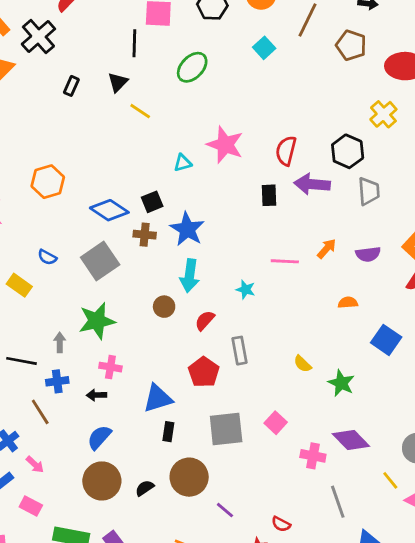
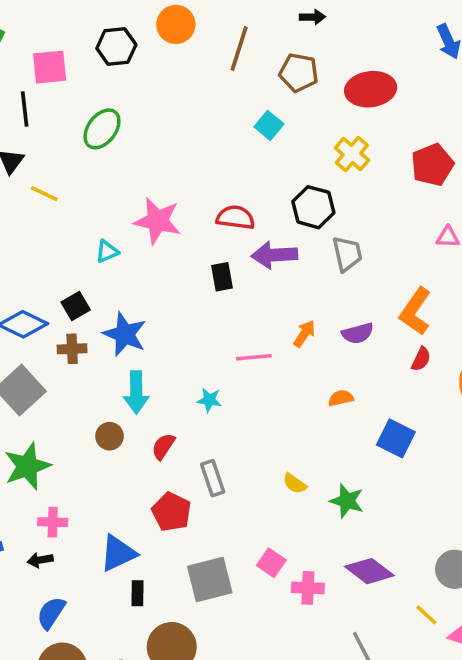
cyan square: (264, 48) -> (269, 125), moved
red semicircle: (286, 151) -> (235, 218), turned 92
pink cross: (313, 456) -> (308, 588), moved

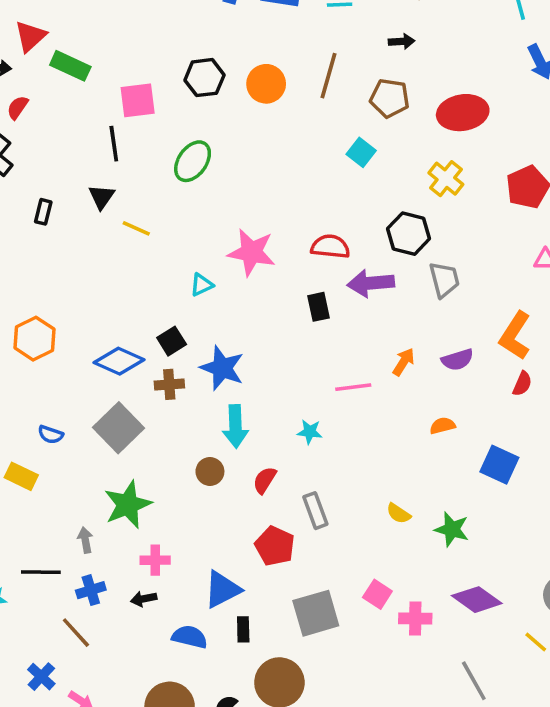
orange circle: (176, 24) -> (266, 84), moved
blue semicircle: (51, 613) -> (190, 637), moved, turned 72

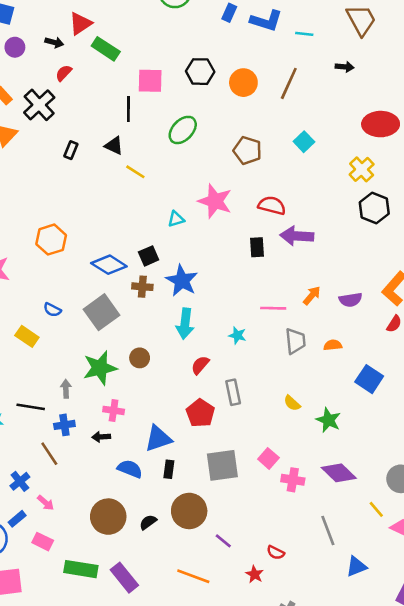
brown pentagon: (390, 98) -> (247, 150), moved
black triangle: (102, 197) -> (114, 146), turned -48
black hexagon: (409, 234) -> (374, 208), moved
gray trapezoid: (444, 280) -> (295, 341), moved
brown circle: (210, 471) -> (140, 358), moved

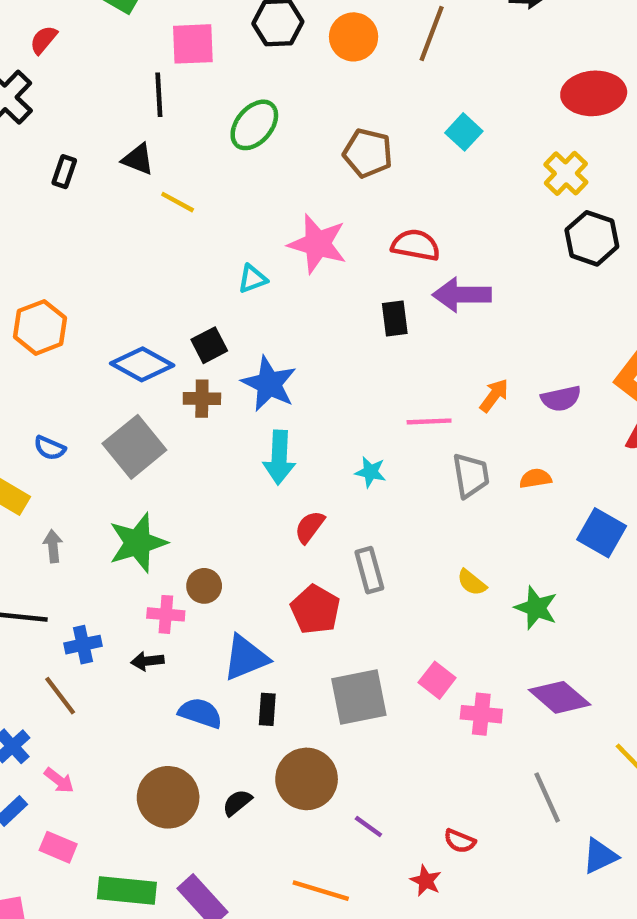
brown circle: (140, 358) -> (204, 586), moved
gray arrow: (66, 389) -> (53, 546), moved

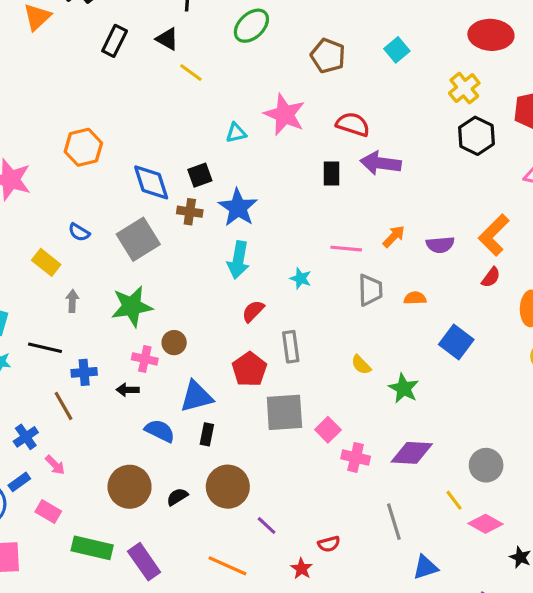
black rectangle: (64, 172) -> (115, 41), size x1.4
blue diamond: (142, 364) -> (151, 182), turned 36
gray square: (359, 697) -> (284, 412), moved
purple diamond: (560, 697) -> (412, 453), turned -45
red semicircle: (460, 841) -> (329, 544), turned -45

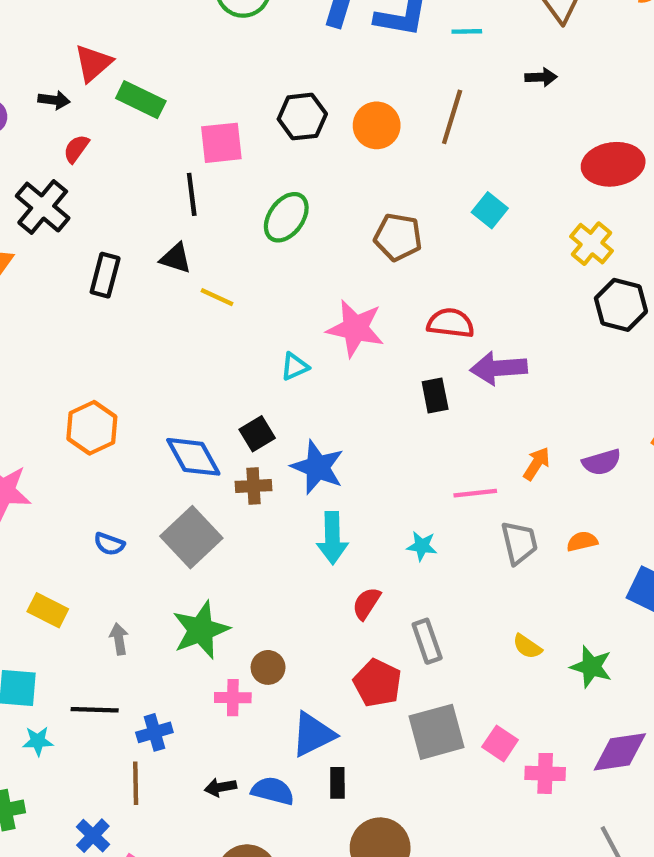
yellow rectangle: (46, 262) -> (48, 610), moved
black arrow: (128, 390) -> (220, 787), moved
brown line: (64, 406) -> (136, 783), turned 40

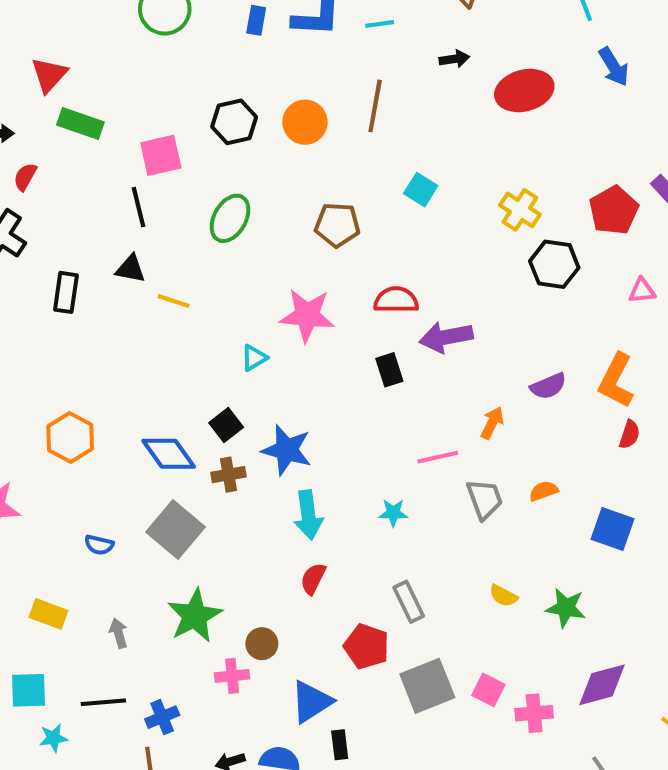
red triangle: (93, 63) -> (49, 75), moved
red ellipse: (613, 164) -> (524, 91), moved
purple semicircle: (602, 462) -> (548, 386), moved
red semicircle: (366, 603) -> (313, 579), moved

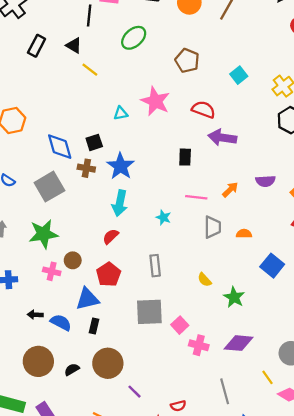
cyan square: (421, 190) -> (239, 75), moved
black rectangle: (389, 370) -> (185, 157), moved
red pentagon: (366, 646) -> (109, 274), moved

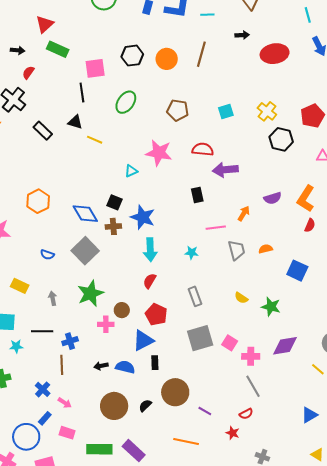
black rectangle: (37, 46) -> (43, 131), turned -60
cyan square: (239, 75) -> (226, 112), turned 35
black square: (94, 142) -> (114, 202), turned -35
gray line: (225, 391) -> (253, 386), moved

